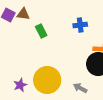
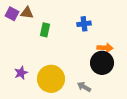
green rectangle: (41, 31) -> (45, 30), turned 40
purple star: (20, 85) -> (21, 73), moved

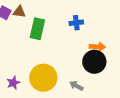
green rectangle: (45, 30) -> (37, 29), size x1.5
purple star: (21, 73) -> (13, 83), moved

